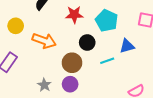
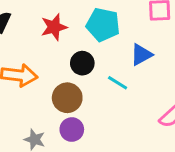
cyan line: (107, 61) -> (118, 83), turned 64

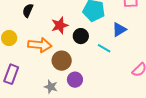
red star: (54, 27) -> (60, 25), moved
brown circle: (67, 98) -> (62, 61), moved

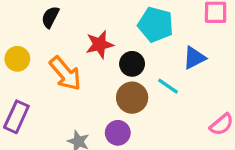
orange arrow: (40, 45) -> (65, 73), turned 40
brown circle: (62, 61) -> (132, 98), moved

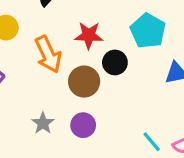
cyan line: (168, 86) -> (152, 142), moved
brown circle: (132, 98) -> (84, 82), moved

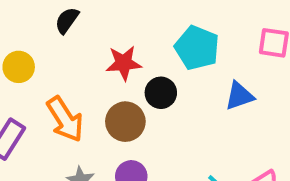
orange arrow: (48, 54) -> (65, 119), moved

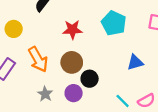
black circle: (161, 93) -> (90, 79), moved
blue triangle: (239, 96) -> (135, 62), moved

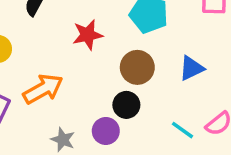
orange arrow: (38, 59) -> (43, 89), turned -80
brown circle: (72, 62) -> (137, 67), moved

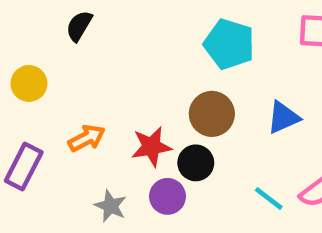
red star: (88, 35) -> (151, 147), moved
orange arrow: (43, 89) -> (87, 138), size x0.7

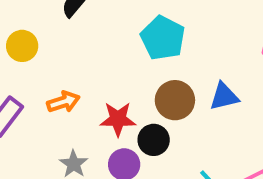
cyan pentagon: (229, 44) -> (163, 38), moved
blue triangle: (283, 117) -> (224, 96), moved

